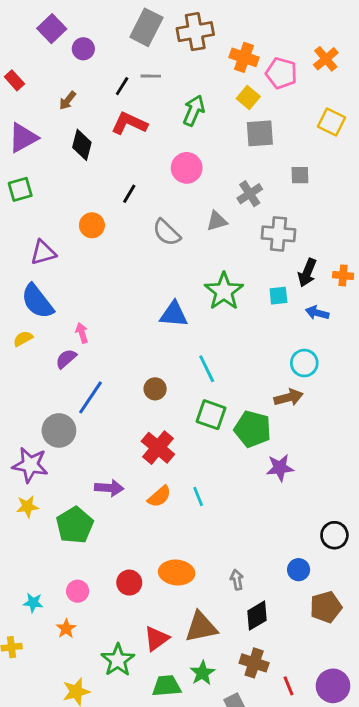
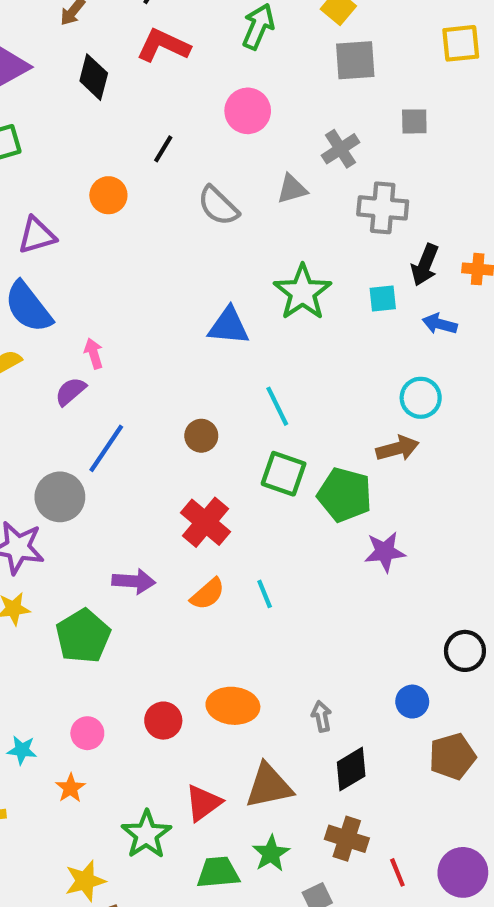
yellow square: (332, 122) -> (461, 43), turned -32

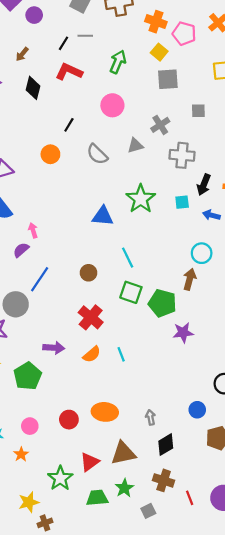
orange circle: (108, 195) -> (50, 154), moved
brown arrow: (397, 448) -> (190, 279), turned -60

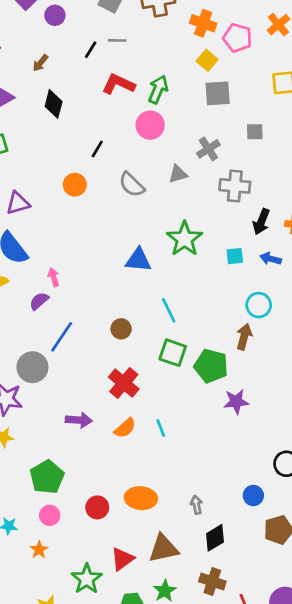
green arrow: (118, 62) -> (158, 89), moved
red L-shape: (69, 72) -> (118, 84), moved
cyan square: (182, 202) -> (235, 256), moved
green pentagon: (28, 376) -> (47, 477), moved

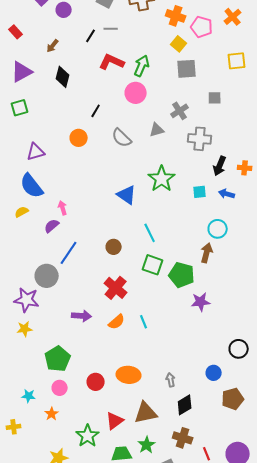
blue triangle: (138, 260) -> (127, 195), turned 30

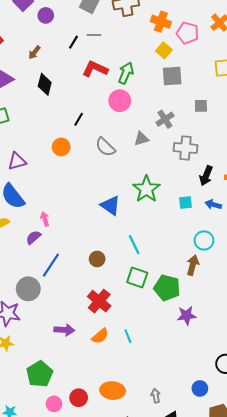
pink circle: (60, 388) -> (54, 404), moved

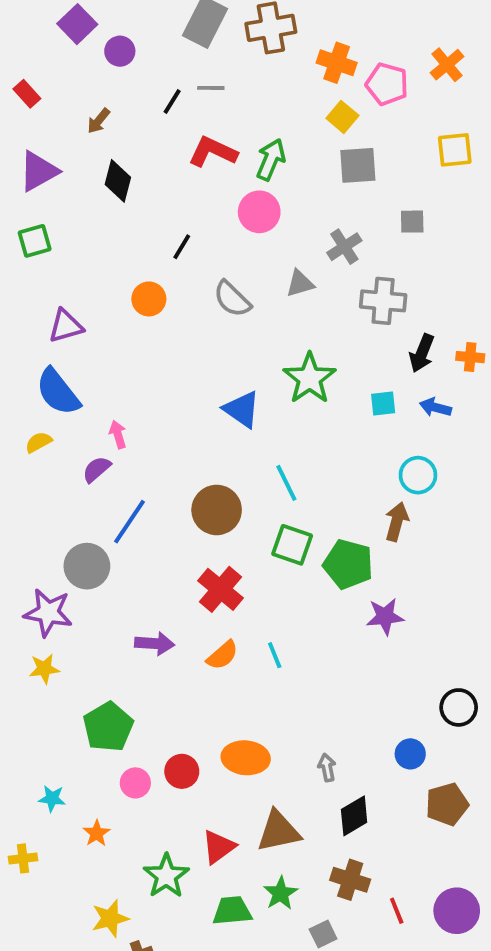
brown circle: (97, 259) -> (217, 510), size x1.6

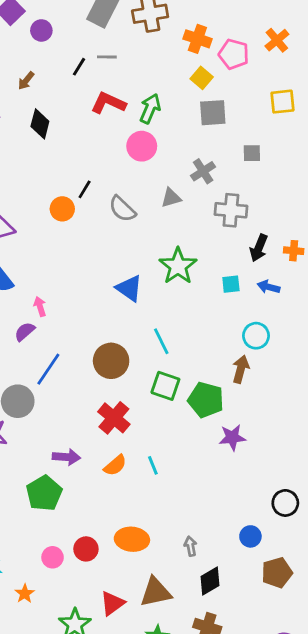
black line: (182, 247) -> (85, 189), moved
green pentagon: (108, 727) -> (44, 493), moved

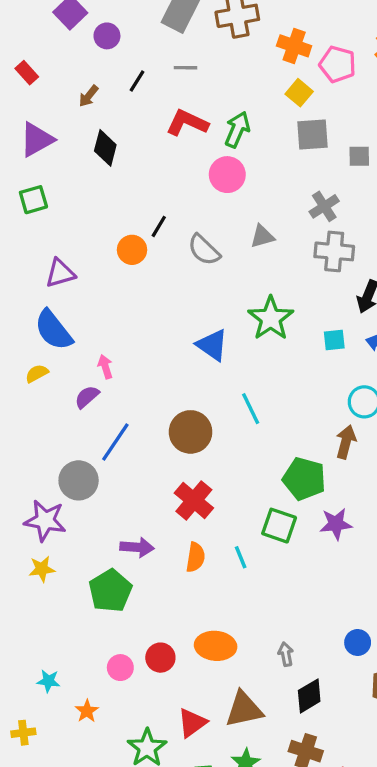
black line: (79, 67) -> (137, 81), moved
gray square: (252, 153) -> (359, 156), moved
gray cross: (203, 171) -> (324, 206), moved
green square: (165, 386) -> (279, 526), moved
orange semicircle: (115, 465) -> (196, 557), turned -40

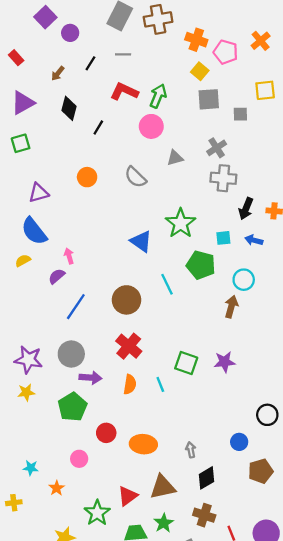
black line: (159, 226) -> (98, 128), moved
gray triangle: (262, 236) -> (175, 158), moved
green pentagon: (304, 479) -> (201, 265), moved
gray circle: (79, 480) -> (71, 354), moved
red circle: (160, 658) -> (106, 433), moved

